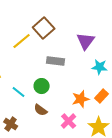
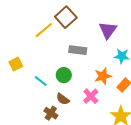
orange star: (81, 99) -> (103, 76), moved
pink cross: (69, 121) -> (91, 96), moved
brown cross: (11, 124) -> (51, 113), moved

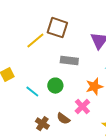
brown square: (66, 17) -> (57, 28), turned -30
brown semicircle: (63, 99) -> (63, 119), moved

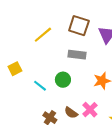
brown square: (57, 28) -> (79, 26), moved
pink cross: (82, 107) -> (90, 110), moved

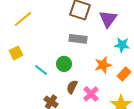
yellow line: (43, 35) -> (23, 19), moved
brown semicircle: (71, 113) -> (72, 87), moved, turned 80

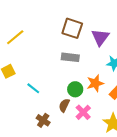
green circle: (64, 64) -> (75, 89), moved

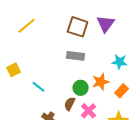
yellow line: (15, 37) -> (27, 26), moved
purple triangle: (100, 37) -> (106, 24), moved

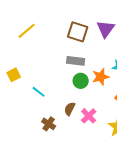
orange star: (101, 82) -> (101, 77), moved
green circle: (81, 88) -> (81, 81), moved

